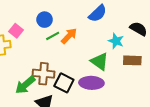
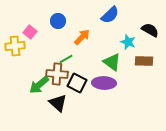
green line: (53, 36) -> (66, 59), moved

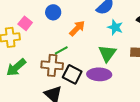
cyan star: (128, 42) -> (115, 27), moved
green triangle: (112, 62) -> (107, 53), turned 30
green arrow: (39, 85) -> (16, 67), moved

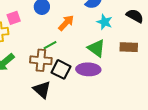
pink square: (25, 23) -> (14, 18), turned 32
green triangle: (107, 53) -> (96, 48), turned -30

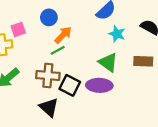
orange arrow: (66, 23) -> (63, 35), moved
green line: (50, 45) -> (58, 50), moved

